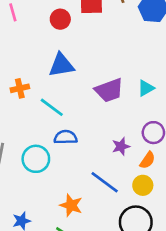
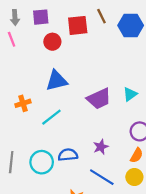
cyan line: (52, 107) -> (51, 117), turned -70
blue semicircle: (66, 137) -> (68, 155), moved
purple star: (121, 146) -> (101, 147), moved

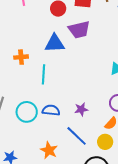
purple trapezoid: (99, 99) -> (79, 30), moved
cyan line: (51, 117) -> (43, 74), turned -60

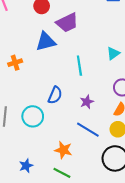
cyan line: (43, 74) -> (79, 66), moved
blue semicircle: (51, 110) -> (55, 95), moved, turned 120

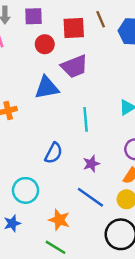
cyan circle: (33, 116) -> (26, 190), moved
blue star: (26, 166) -> (12, 223), moved

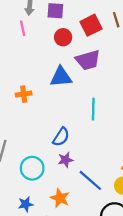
red square: (74, 28) -> (91, 25), turned -30
purple star: (91, 164) -> (65, 160), moved
blue star: (12, 223) -> (26, 204), moved

